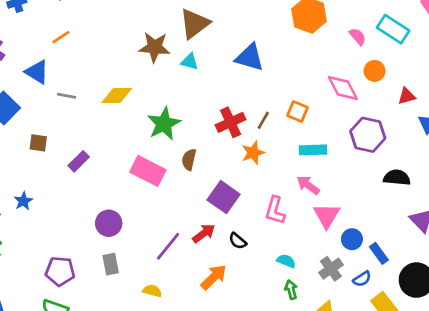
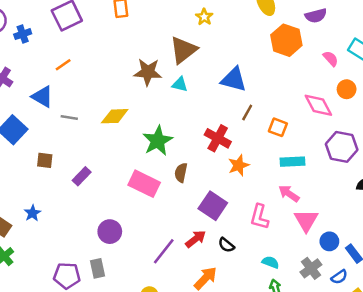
brown line: (263, 120) -> (247, 113), moved
red cross: (231, 122) -> (218, 138), turned -35
gray rectangle: (111, 264) -> (97, 268), moved

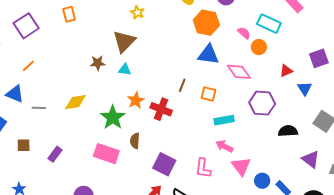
brown star: (148, 72) -> (98, 63), size x0.7
blue triangle: (234, 79) -> (208, 55), moved
orange circle: (347, 89) -> (259, 47), moved
orange star: (239, 165) -> (136, 100), moved

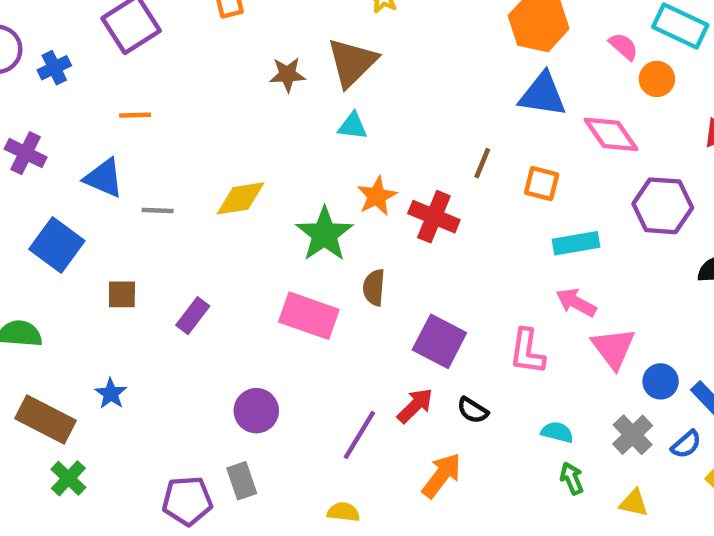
brown star: (98, 63) -> (287, 74), moved
orange line: (28, 66) -> (135, 115), turned 40

